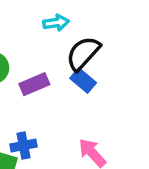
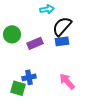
blue rectangle: (83, 81) -> (62, 41), turned -48

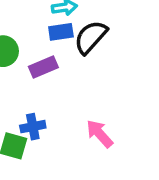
blue rectangle: (62, 41) -> (61, 32), moved

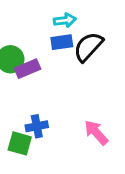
purple rectangle: (43, 67) -> (28, 69), moved

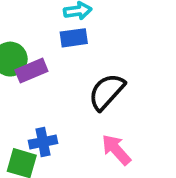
black semicircle: (88, 47) -> (107, 92), moved

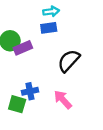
pink arrow: (116, 150) -> (63, 99), moved

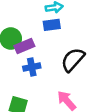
blue cross: (30, 91) -> (32, 67), moved

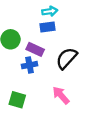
purple rectangle: (24, 46) -> (35, 49), moved, turned 48

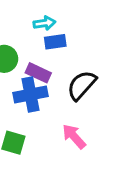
cyan arrow: (50, 11) -> (44, 23), moved
blue cross: (30, 65) -> (31, 94), size x1.5

